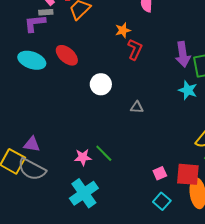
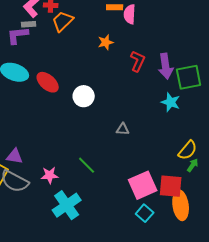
red L-shape: (135, 49) -> (138, 61), moved
red ellipse: (67, 55) -> (48, 82), moved
gray triangle: (137, 107) -> (123, 129), moved
pink star: (83, 157) -> (50, 175), moved
pink square: (160, 173) -> (143, 185), size x2.0

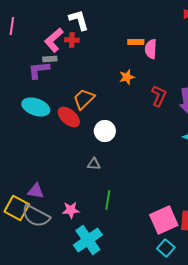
orange trapezoid: (63, 21) -> (84, 99), moved
gray triangle: (123, 129) -> (94, 164), moved
green line: (87, 165) -> (108, 200), turned 54

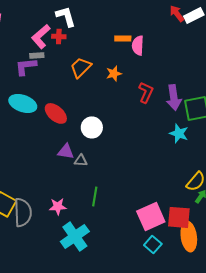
orange trapezoid: (84, 99) -> (81, 67), moved
purple triangle: (36, 191) -> (66, 151), moved
gray semicircle: (36, 216) -> (23, 212), turned -120

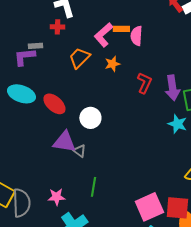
pink L-shape: (41, 36) -> (103, 35), moved
purple triangle: (66, 151) -> (64, 142), size x1.4
gray triangle: (81, 160) -> (79, 151), turned 32

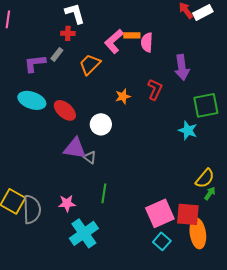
gray rectangle: (35, 46) -> (57, 54), moved, turned -48
orange star: (112, 64) -> (123, 96), moved
purple arrow: (172, 88) -> (182, 67), moved

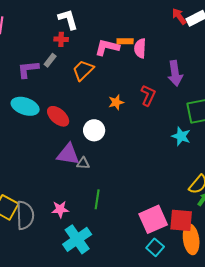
pink L-shape: (114, 41) -> (107, 47), turned 55
gray triangle: (90, 157) -> (83, 163), turned -32

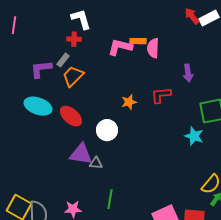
orange trapezoid: (83, 70) -> (73, 76), moved
purple arrow: (175, 73) -> (188, 73), size x0.7
red L-shape: (148, 95) -> (161, 95), turned -120

